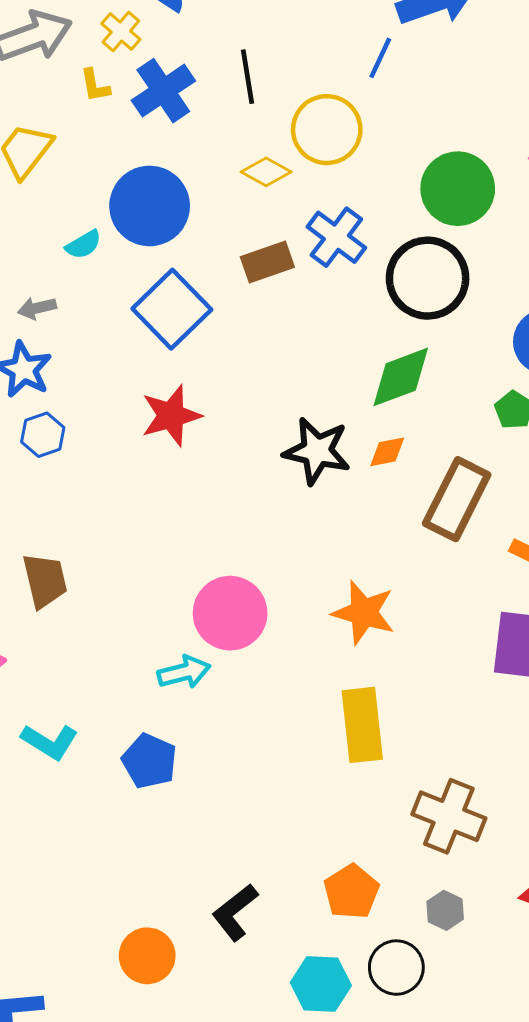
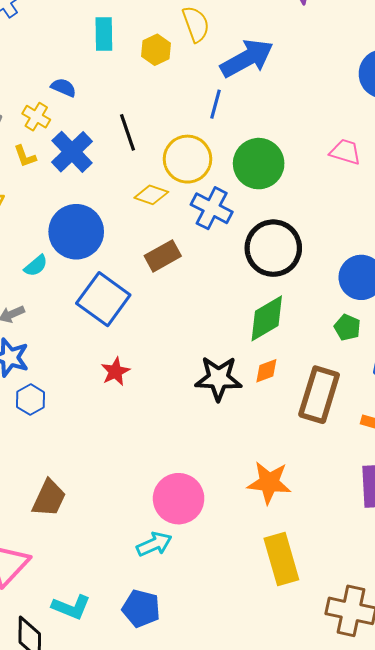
green circle: (458, 189) -> (259, 164), moved
blue cross: (336, 237) -> (212, 208), moved
red star: (171, 416) -> (115, 371), size x0.7
brown trapezoid: (45, 581) -> (49, 498), turned 48

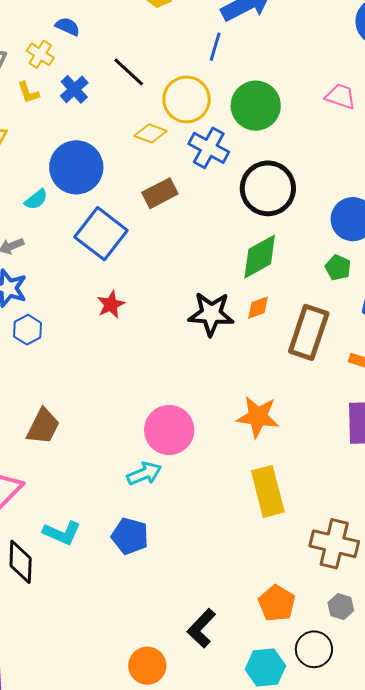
black line: (127, 132) -> (129, 72), turned -30
blue cross: (72, 152) -> (74, 89), size x0.7

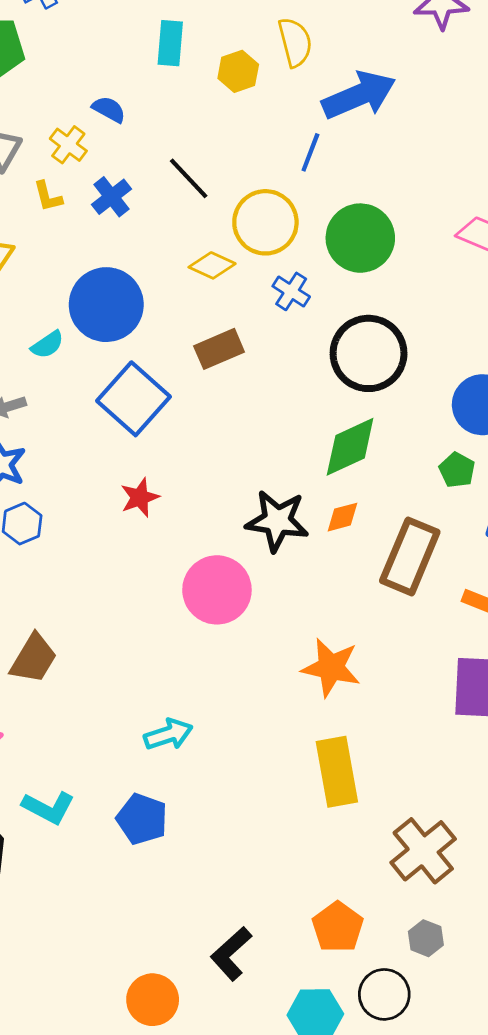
blue cross: (209, 148) -> (291, 291), size x0.7
pink circle: (169, 430) -> (217, 590), moved
brown cross: (334, 544) -> (423, 851), turned 33

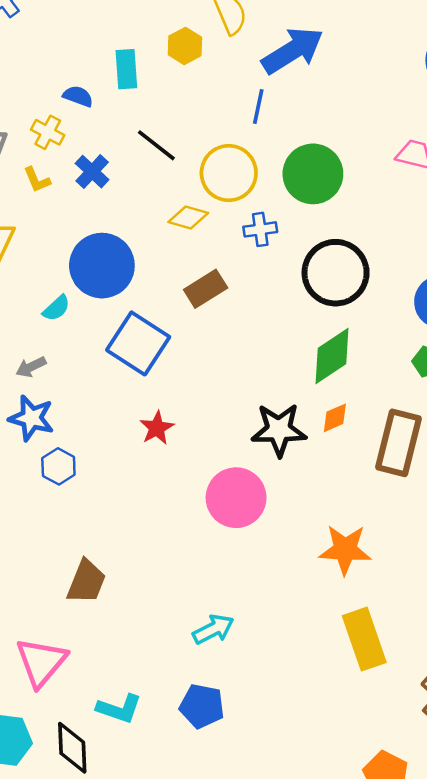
cyan rectangle: (170, 43) -> (126, 69), moved
blue cross: (291, 291) -> (260, 229), turned -32

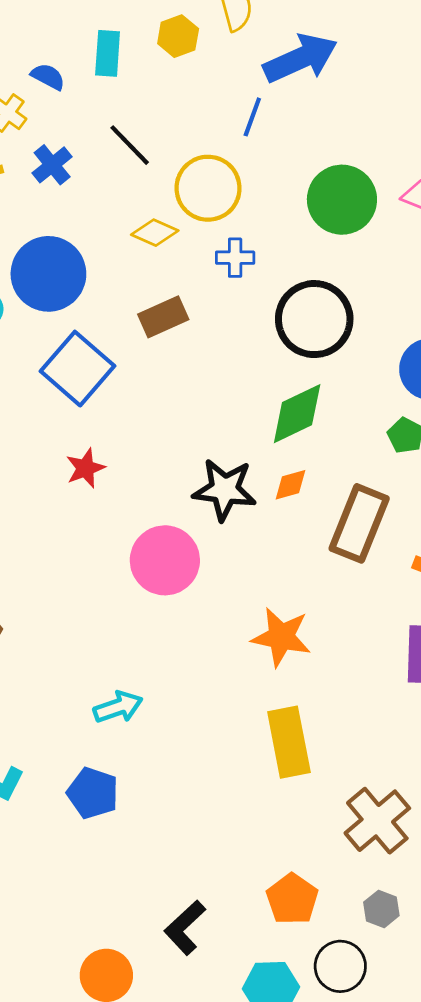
green circle: (313, 174) -> (342, 200), moved

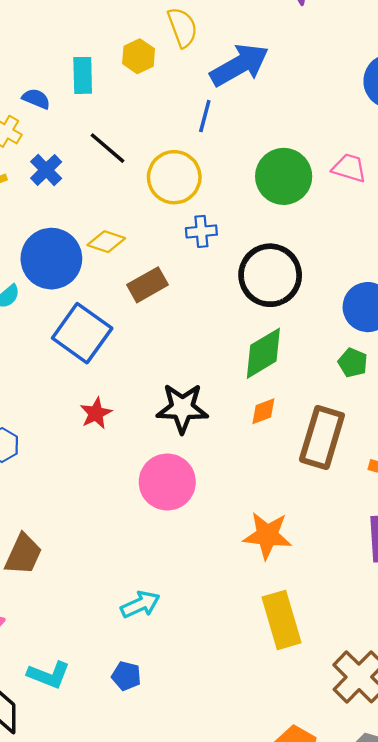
yellow diamond: (155, 233) -> (106, 242), moved
black star: (225, 490) -> (182, 408), moved
blue pentagon: (93, 793) -> (126, 676), size x0.7

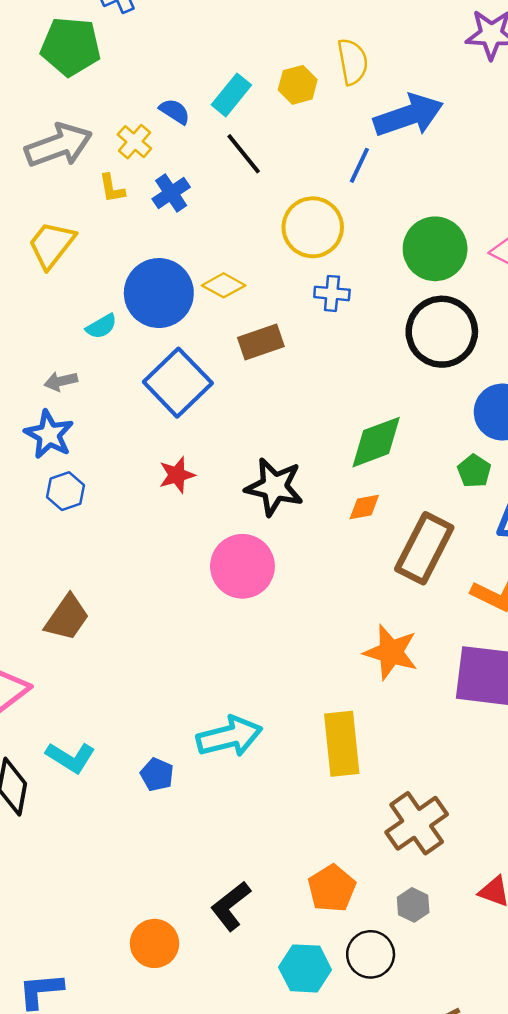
cyan rectangle: (83, 75) -> (231, 95), turned 30
black line: (108, 148) -> (244, 154), moved
black circle: (270, 275) -> (442, 332), moved
orange star: (267, 535) -> (391, 652), moved
cyan arrow: (140, 604) -> (229, 737), moved, size x1.4

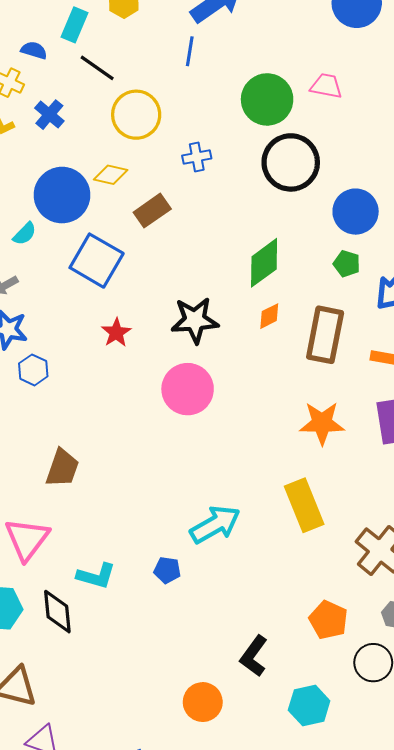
yellow circle: (313, 227) -> (136, 115), moved
cyan hexagon: (305, 968) -> (309, 705), moved

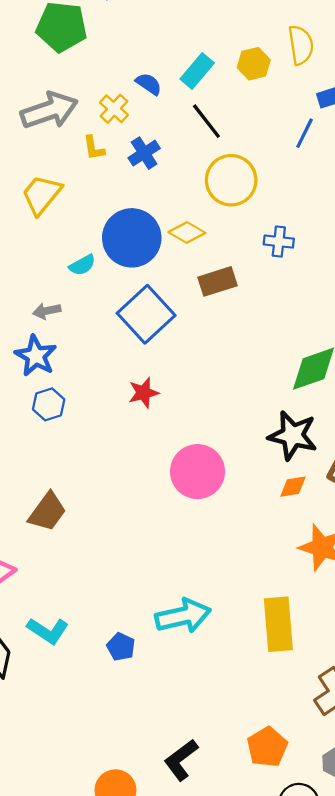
orange diamond: (269, 316) -> (293, 487), moved
black star: (195, 320) -> (293, 436), moved

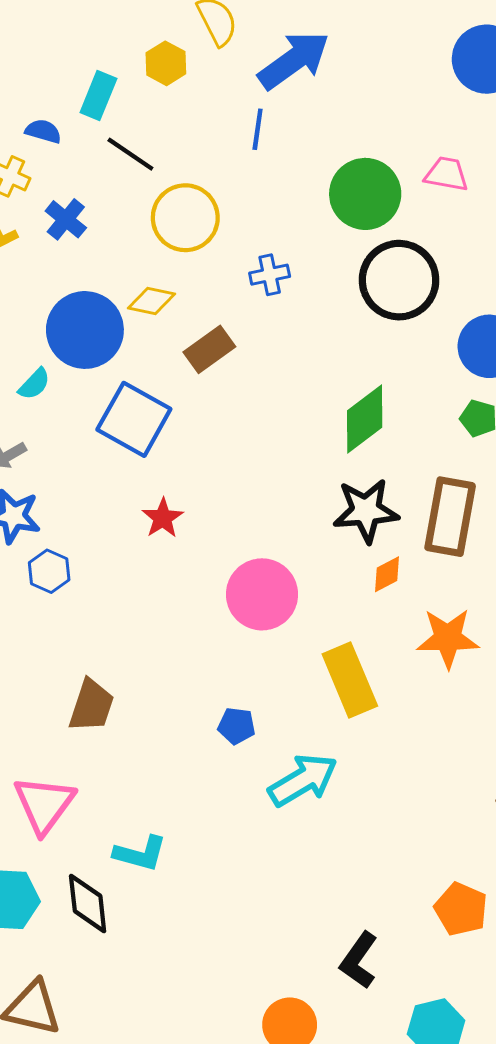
yellow rectangle: (278, 624) -> (350, 680), moved
blue pentagon: (121, 647) -> (237, 726), moved

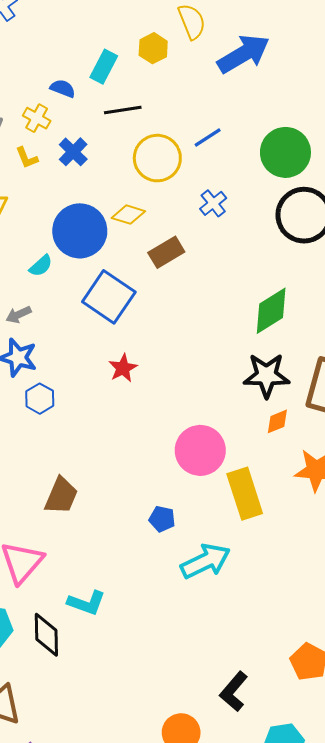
blue line: (258, 129) -> (208, 137), moved, turned 44
black line: (130, 154) -> (123, 110), turned -48
blue cross: (270, 275) -> (213, 203), turned -32
pink circle: (262, 594) -> (200, 450), moved

